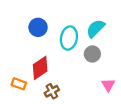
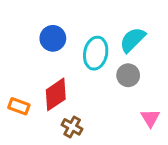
orange rectangle: (19, 84) -> (19, 106), moved
brown cross: (52, 91) -> (72, 127), turned -32

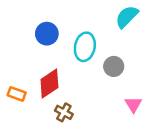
cyan semicircle: (133, 40) -> (127, 17), moved

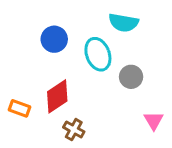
cyan semicircle: (127, 17) -> (124, 23), moved, turned -125
cyan ellipse: (85, 47) -> (98, 54), turned -32

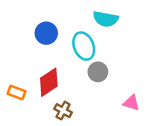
gray circle: (131, 77) -> (98, 72), moved
pink triangle: (154, 120) -> (131, 103), turned -42

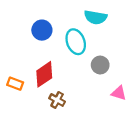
gray circle: (98, 72) -> (100, 65), moved

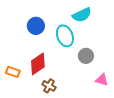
cyan semicircle: (96, 17) -> (82, 15), turned -36

